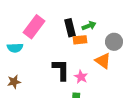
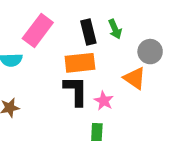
green arrow: (89, 26) -> (115, 29), turned 88
orange rectangle: (80, 40) -> (80, 63), moved, size x1.5

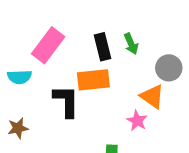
black L-shape: (76, 91) -> (66, 101), moved
pink star: (104, 101) -> (137, 121), moved

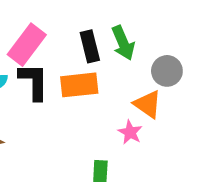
green arrow: (131, 44) -> (123, 43), size x1.4
black L-shape: (66, 101) -> (34, 81), moved

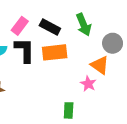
pink rectangle: (27, 45) -> (20, 26), size x0.7
black rectangle: (90, 46) -> (50, 27), moved, turned -48

